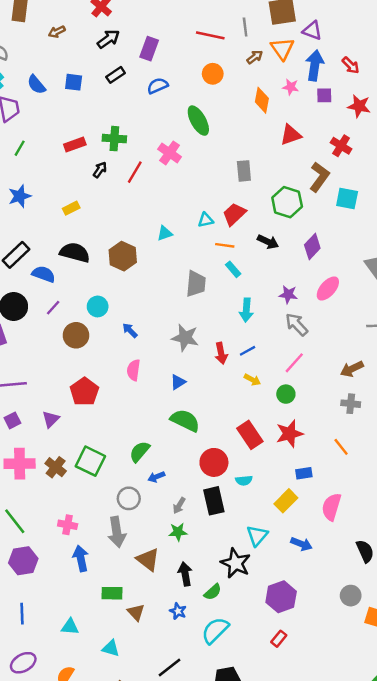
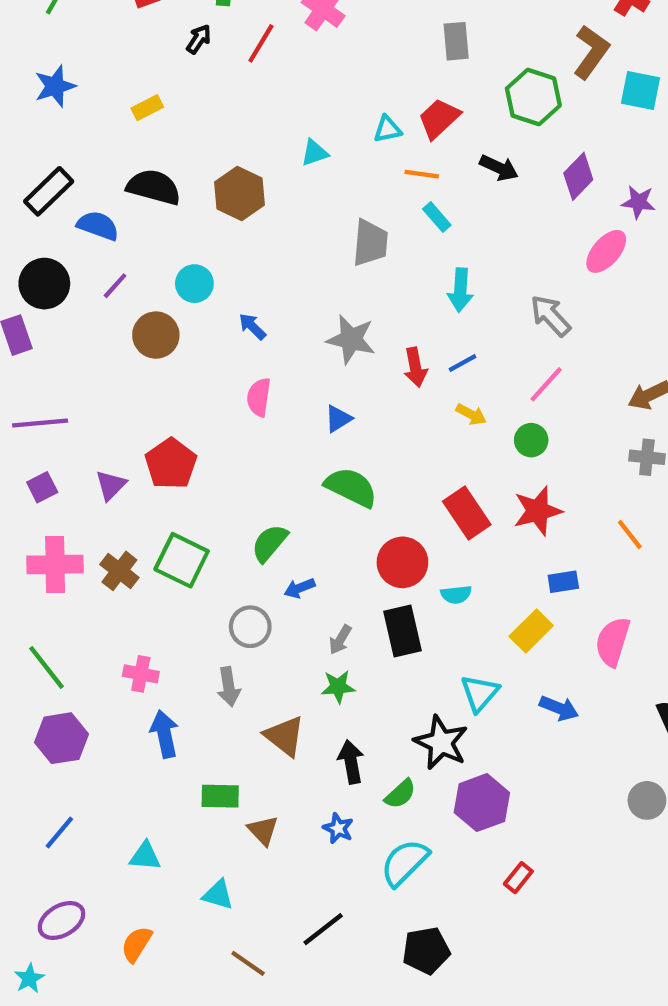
purple star: (288, 294) -> (638, 202), moved
red pentagon: (84, 392) -> (171, 464), moved
gray arrow: (117, 532) -> (229, 687), size x0.7
purple hexagon: (281, 597) -> (482, 803), moved
blue line: (22, 614) -> (59, 833), turned 42

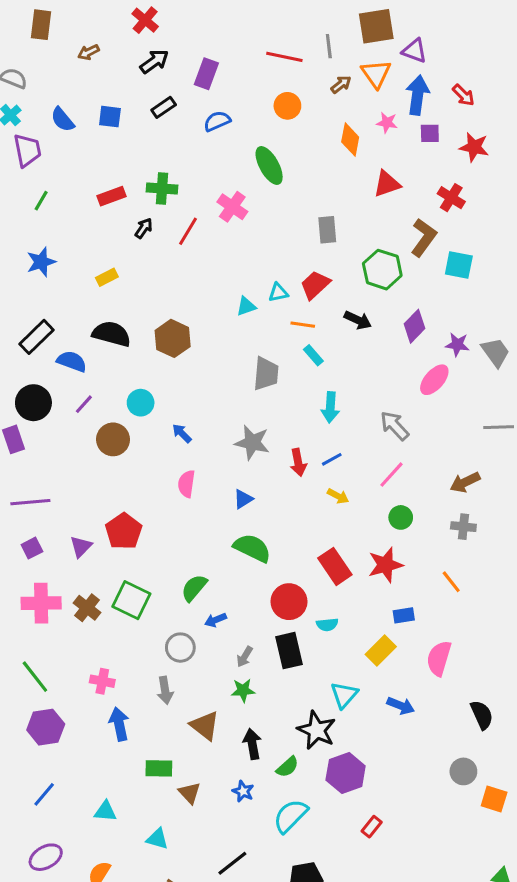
cyan triangle: (315, 153) -> (246, 306), moved
green circle: (531, 440) -> (401, 517), moved

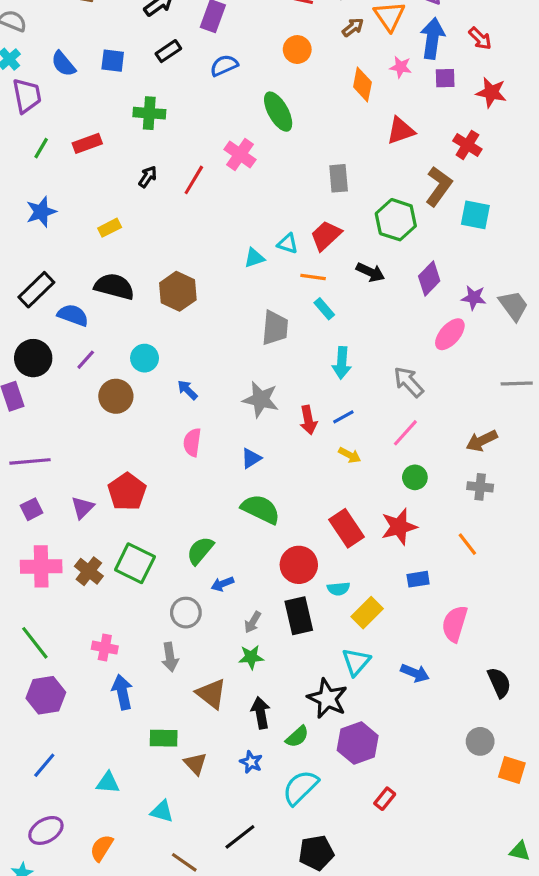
green cross: (162, 188) -> (149, 113), moved
red rectangle: (111, 196) -> (87, 143), moved
cyan triangle: (278, 293) -> (288, 244), turned 30
yellow rectangle: (381, 651) -> (367, 613), moved

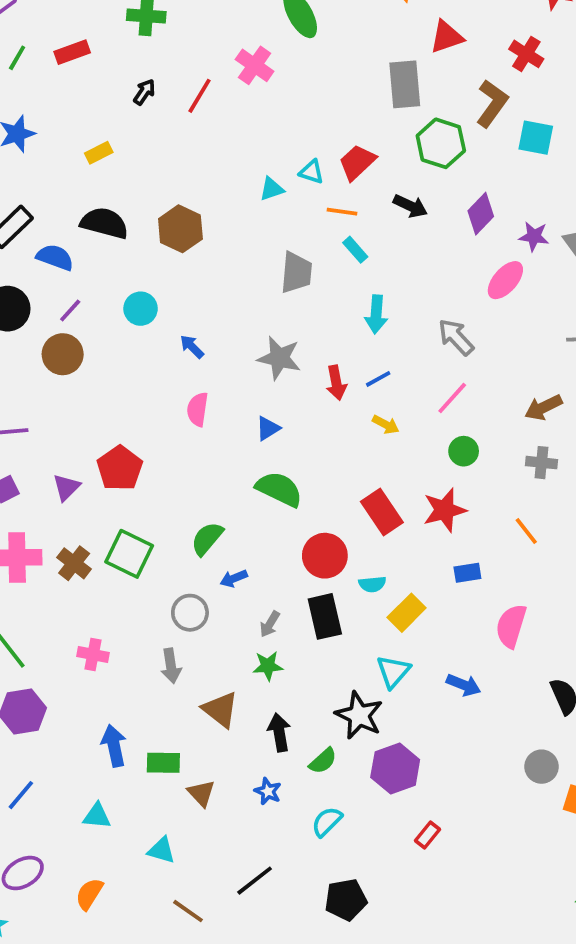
gray rectangle: (339, 178) -> (405, 84), moved, size x1.4
brown circle: (116, 396) -> (63, 354), moved
blue arrow: (122, 692) -> (114, 746), moved
cyan semicircle: (300, 788) -> (327, 822), size x0.7

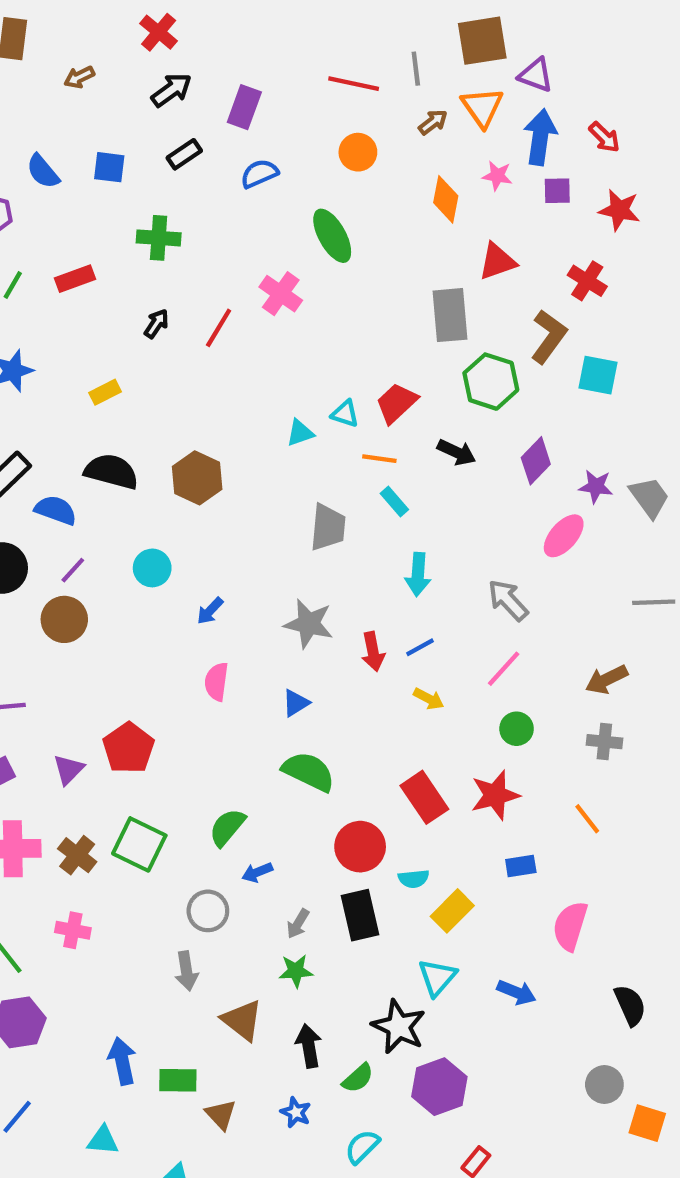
blue arrow: (192, 347) -> (210, 611), turned -92
pink cross: (93, 654) -> (73, 930), moved

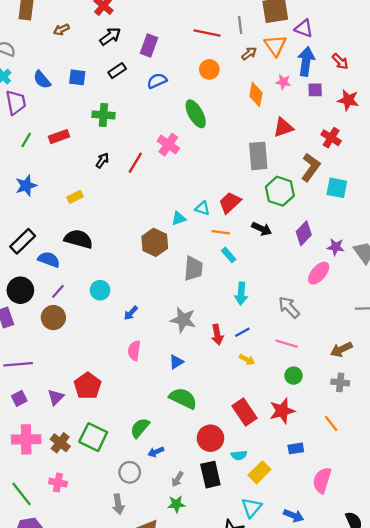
brown hexagon: (197, 478) -> (155, 242), moved
pink line: (504, 669) -> (287, 344), turned 65

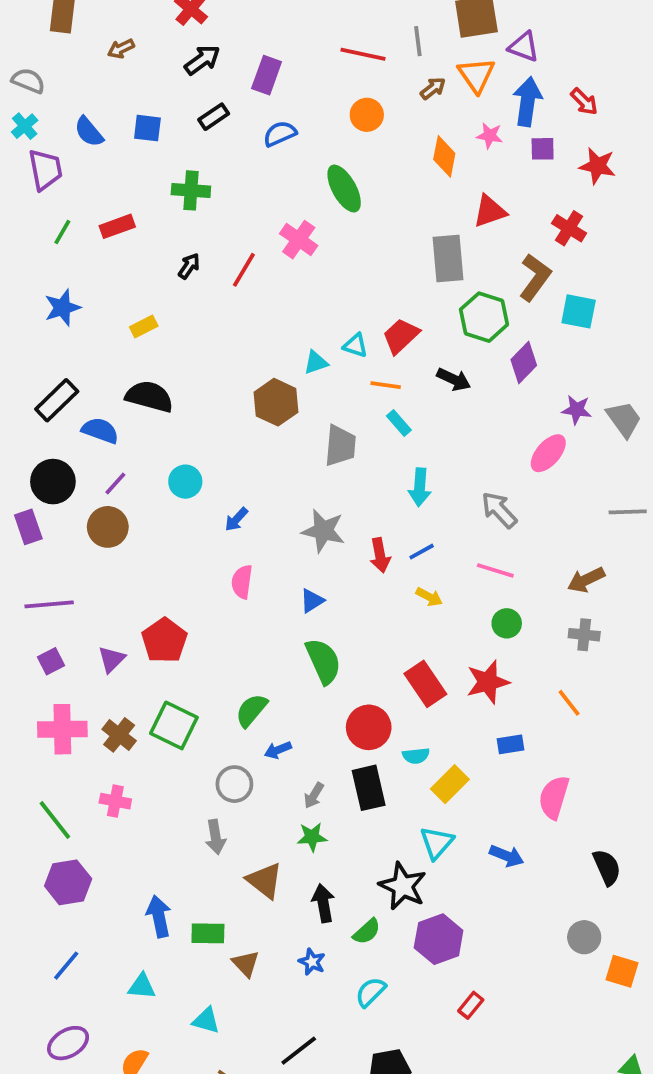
purple diamond: (304, 233) -> (524, 362), moved
green semicircle: (183, 398) -> (323, 661), turned 40

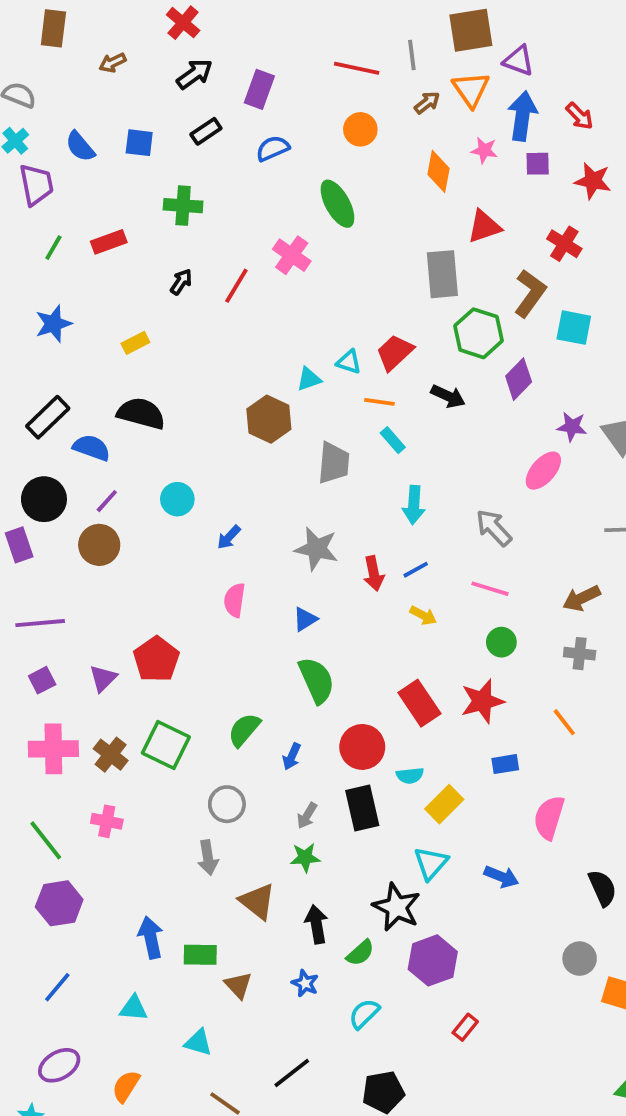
blue arrow: (278, 750) -> (292, 756), moved, turned -44

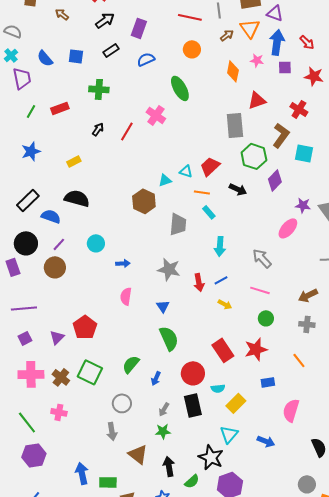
brown arrow: (113, 63) -> (62, 14), turned 64
blue arrow: (229, 537) -> (123, 263), turned -136
blue triangle: (305, 619) -> (163, 306), turned -32

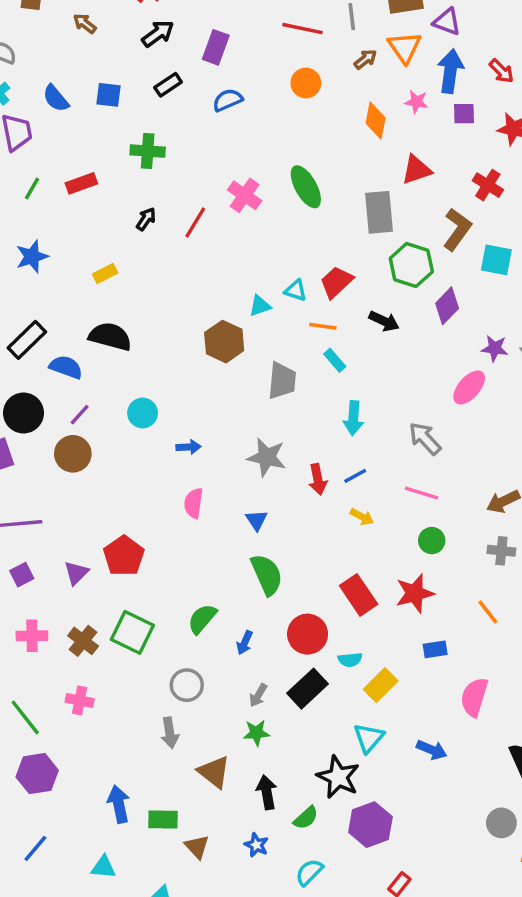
green ellipse: (180, 88) -> (306, 187), moved
pink cross: (31, 374) -> (32, 636), size x0.7
black rectangle: (193, 405) -> (308, 689), turned 60

